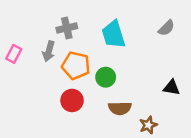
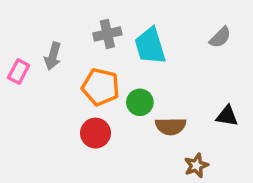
gray cross: (67, 28) -> (107, 34), moved
gray arrow: (49, 51) -> (53, 56), moved
brown semicircle: (120, 108) -> (171, 126), moved

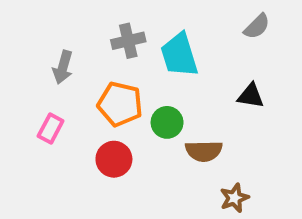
gray semicircle: (220, 37) -> (257, 26), moved
pink rectangle: (19, 72) -> (51, 129), moved
black triangle: (227, 116) -> (251, 96), moved

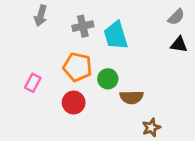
gray semicircle: (257, 26) -> (176, 17), moved
gray arrow: (63, 67) -> (41, 16), moved
black triangle: (251, 96) -> (179, 45), moved

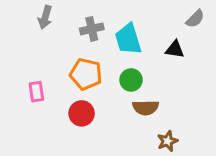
black triangle: (179, 45) -> (175, 49), moved
green circle: (108, 79) -> (131, 80), moved
pink rectangle: (33, 83) -> (36, 92), turned -36

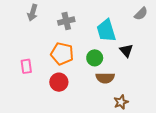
cyan trapezoid: (128, 39) -> (106, 31), moved
black triangle: (175, 49) -> (126, 51), moved, turned 40

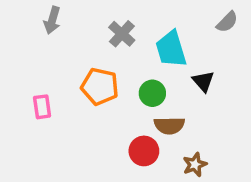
gray cross: (66, 21) -> (122, 34), moved, turned -35
red circle: (59, 82) -> (144, 151), moved

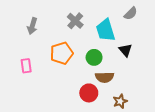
gray arrow: (52, 20) -> (32, 26), moved
gray semicircle: (227, 22) -> (131, 13), moved
orange pentagon: (100, 86) -> (62, 53), turned -30

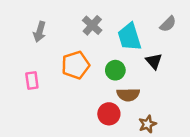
gray semicircle: (131, 13) -> (168, 24), moved

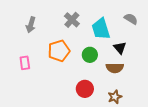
gray semicircle: (168, 24) -> (131, 19), turned -104
brown semicircle: (128, 95) -> (115, 68), moved

